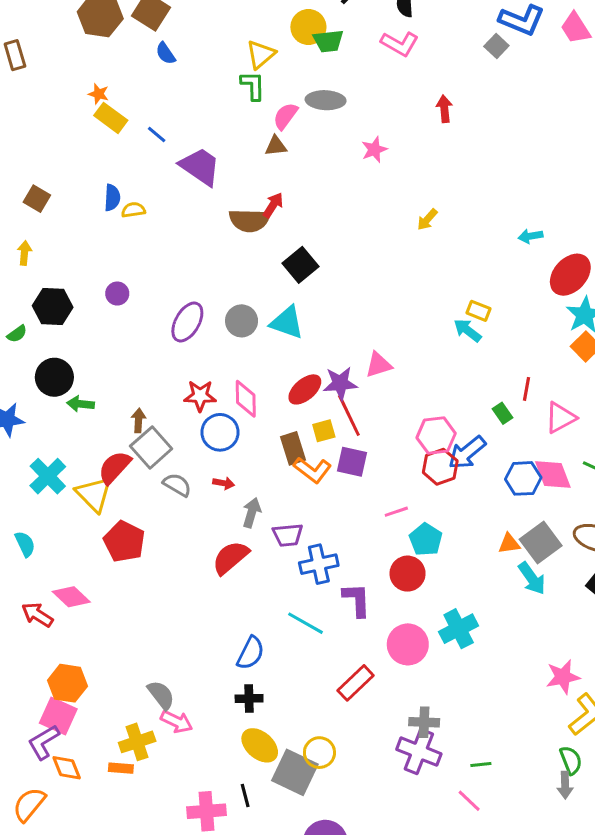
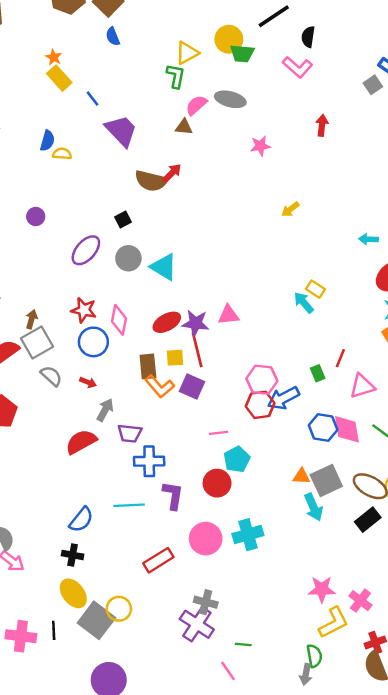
black square: (301, 265) -> (123, 219), moved, size x0.6
cyan line: (305, 623) -> (129, 505), turned -44

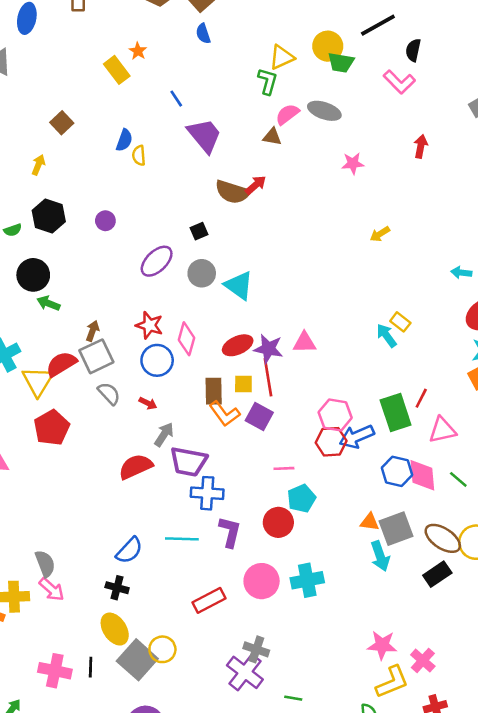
yellow rectangle: (59, 78) -> (117, 70), moved
yellow semicircle: (62, 154) -> (139, 155), turned -102
green rectangle: (318, 373) -> (396, 412), size x2.0
purple trapezoid: (130, 433) -> (189, 462), size x1.4

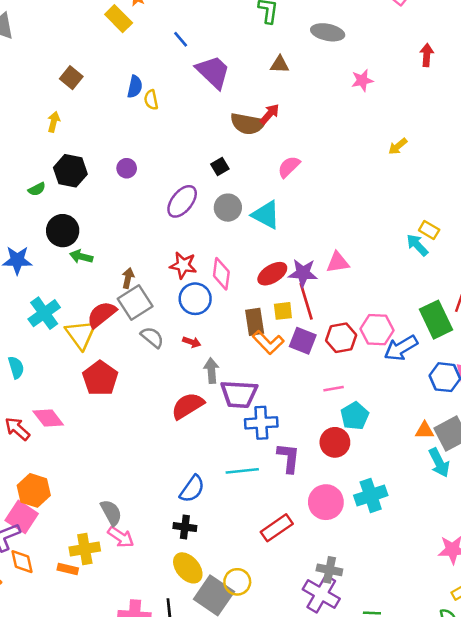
pink semicircle: (287, 114) -> (289, 167), moved
gray arrow: (164, 434) -> (211, 371), turned -30
red hexagon: (331, 442) -> (341, 338), moved

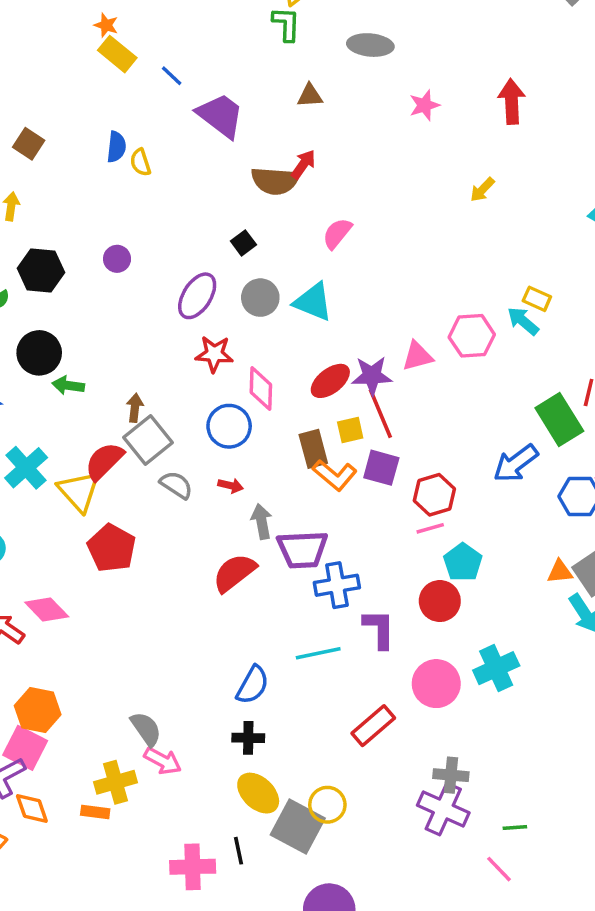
yellow rectangle: (119, 19) -> (117, 54), moved
red arrow: (427, 55) -> (512, 101), moved, size x1.4
red star: (183, 265) -> (214, 354), moved
pink hexagon: (377, 330) -> (472, 336), moved
red hexagon: (341, 338) -> (434, 495), moved

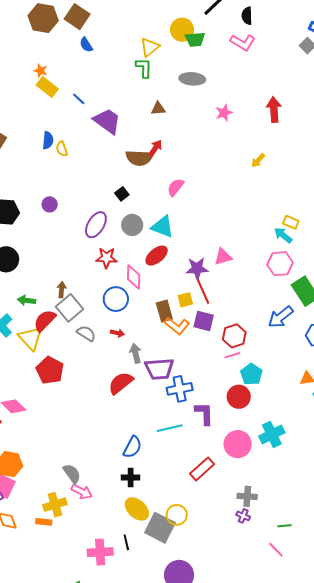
pink hexagon: (472, 336) -> (280, 264), moved
red ellipse: (330, 381) -> (157, 256), moved
green arrow: (68, 385) -> (26, 300), moved
purple cross: (443, 809) -> (243, 516), size x0.5

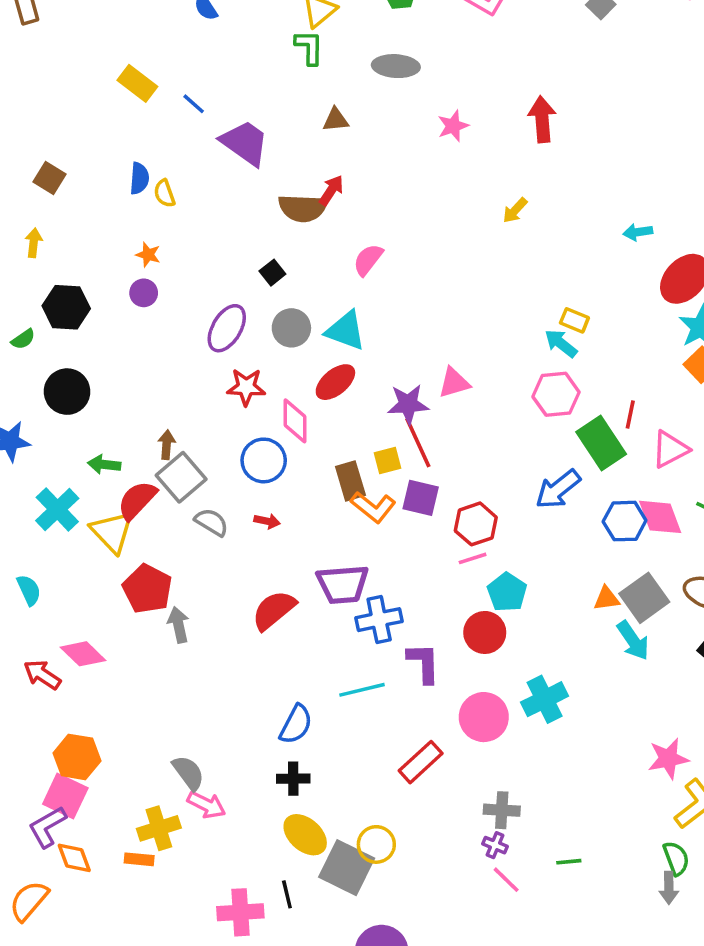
orange star: (41, 71) -> (148, 255), moved
gray arrow: (136, 353) -> (178, 625), moved
pink line: (276, 550) -> (506, 880), moved

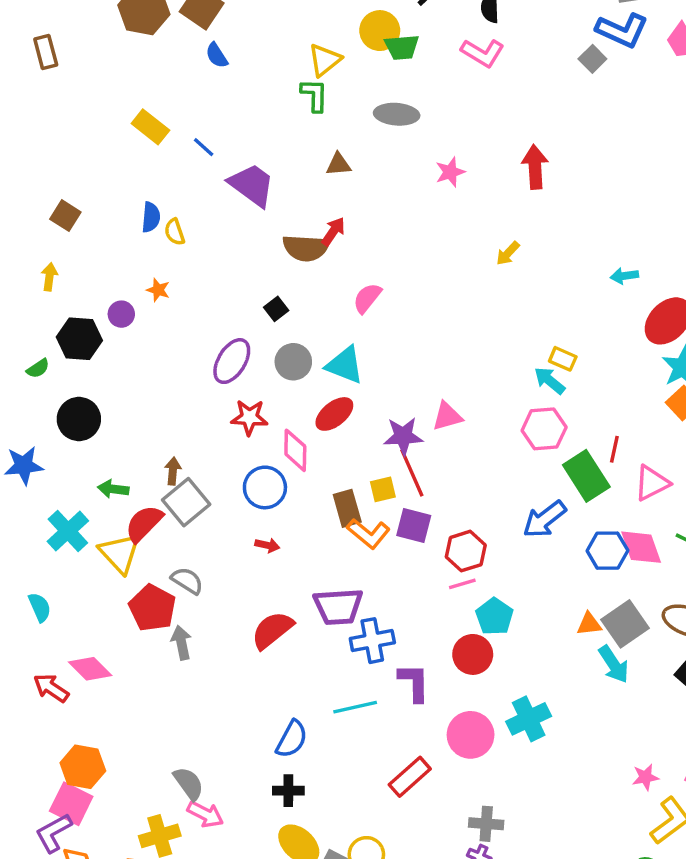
purple circle: (144, 293) -> (121, 314), moved
gray semicircle: (211, 522) -> (187, 581), moved
pink star: (668, 759) -> (645, 777), size x0.7

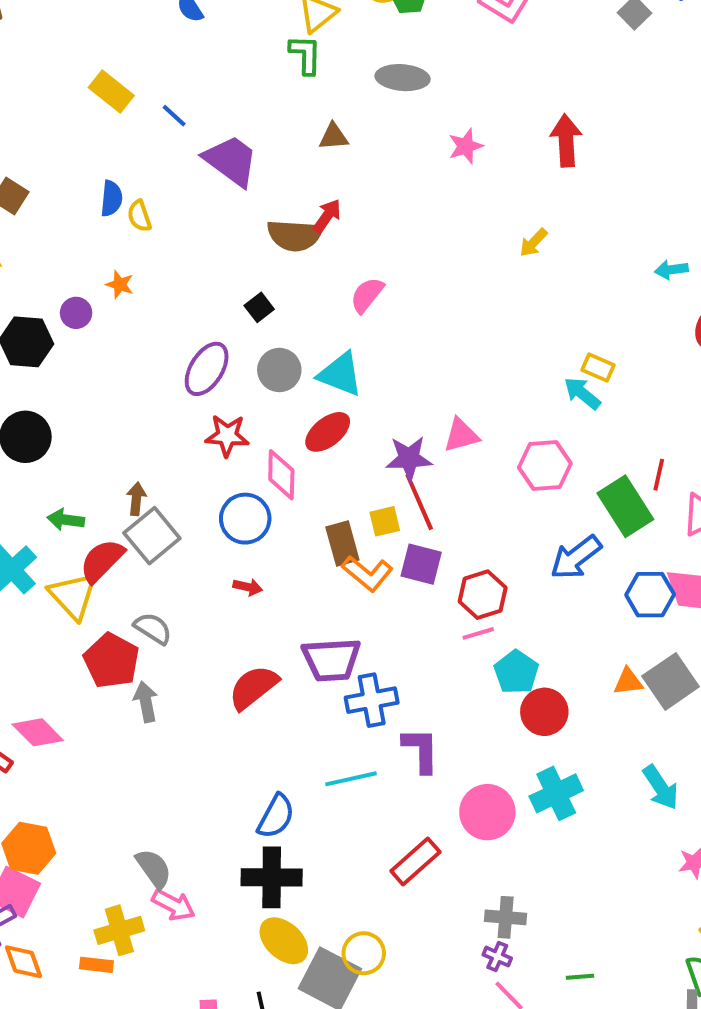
pink hexagon: (544, 429) -> (545, 466), moved
red circle: (473, 654) -> (544, 712), moved
cyan arrow: (614, 664) -> (661, 787), moved
black cross: (288, 791) -> (272, 877), size x1.6

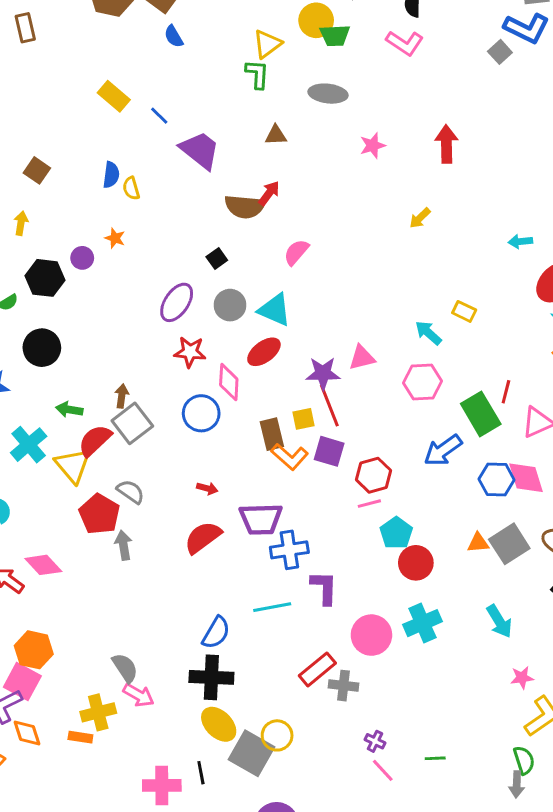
cyan arrow: (582, 393) -> (428, 333), moved
red arrow: (248, 587) -> (207, 488), moved
gray cross: (506, 917) -> (343, 686), moved

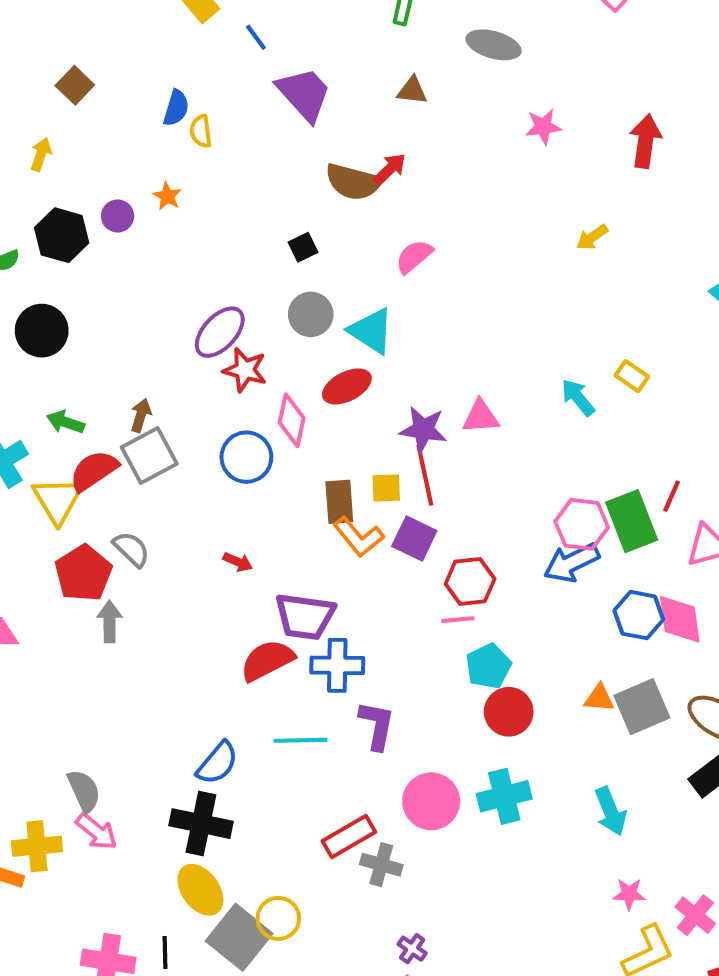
purple ellipse: (177, 302) -> (220, 332), moved
pink hexagon: (423, 382) -> (582, 524), moved
red semicircle: (203, 537) -> (267, 660), moved

